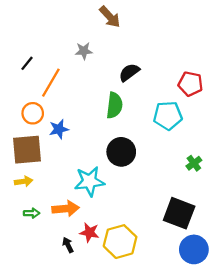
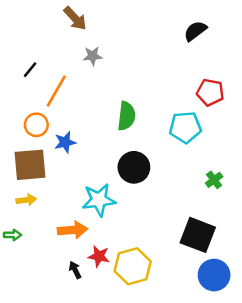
brown arrow: (110, 17) -> (75, 18), moved
black semicircle: (129, 72) -> (195, 31), moved
green arrow: (32, 213) -> (13, 235), moved

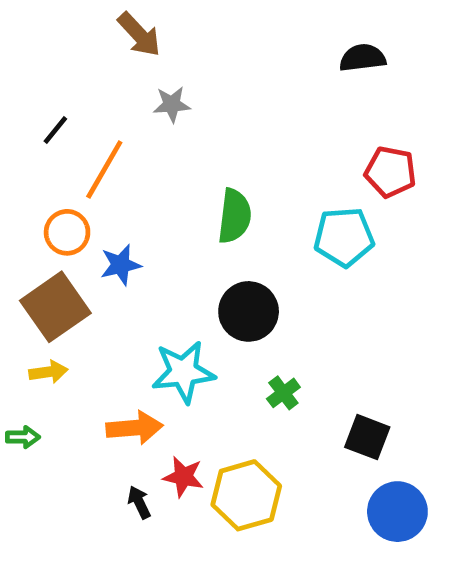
black semicircle: (195, 31) -> (363, 58), turned 30
brown square: (30, 165) -> (55, 307), turned -30
green cross: (214, 180) -> (283, 393), moved
black square: (198, 235) -> (367, 437), size x0.7

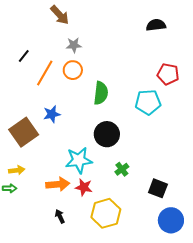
orange circle: (67, 232) -> (73, 70), moved
yellow arrow: (48, 372) -> (17, 170), moved
red star: (183, 477) -> (84, 187), moved

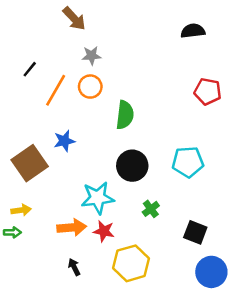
cyan pentagon: (148, 102) -> (188, 162), moved

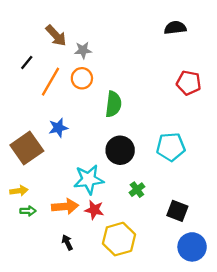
brown arrow: (74, 19) -> (56, 36), moved
green arrow: (12, 232) -> (28, 211), moved

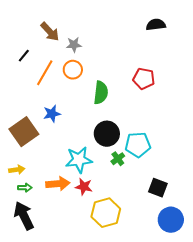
red pentagon: (189, 83) -> (144, 79), moved
cyan pentagon: (171, 147) -> (138, 145), moved
green cross: (137, 190) -> (118, 159), moved
black arrow: (67, 242) -> (24, 216), moved, size x2.0

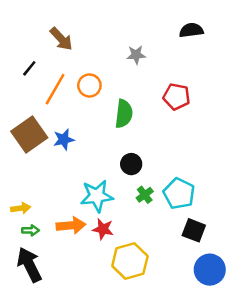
gray star: (74, 45) -> (136, 55), moved
brown square: (24, 132) -> (29, 135), moved
black circle: (107, 134) -> (131, 164), size x0.7
cyan pentagon: (138, 145) -> (179, 193), moved, turned 30

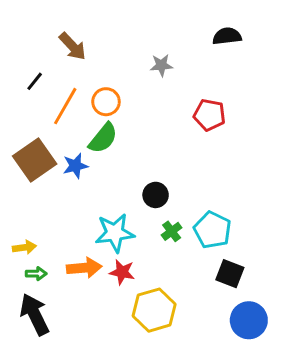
green semicircle: (124, 114) -> (103, 138), moved, turned 32

